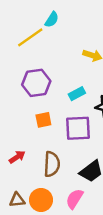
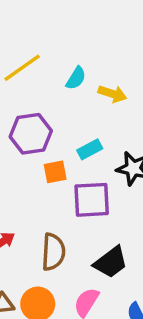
cyan semicircle: (52, 20) -> (76, 78), moved
orange square: (43, 120) -> (55, 172), moved

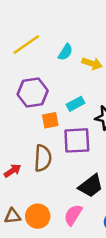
brown semicircle: (53, 252) -> (43, 158), moved

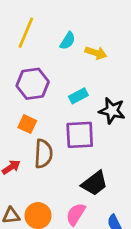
yellow line: (26, 44) -> (26, 33), turned -32
orange square: (50, 120) -> (27, 124), moved, turned 36

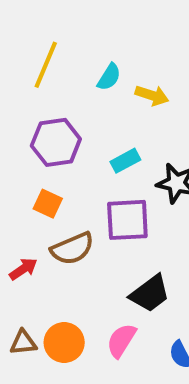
brown semicircle: (43, 154) -> (72, 249), turned 64

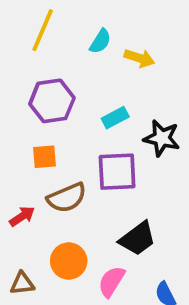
orange square: (48, 204) -> (44, 157), turned -30
orange circle: (64, 343) -> (69, 261), moved

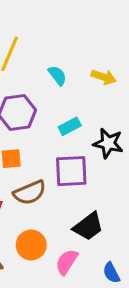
cyan semicircle: (100, 41) -> (57, 75), moved, turned -70
yellow arrow: (139, 58) -> (104, 77), moved

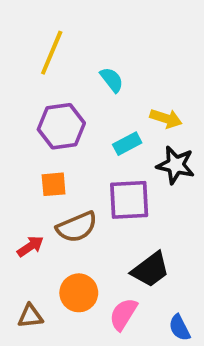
yellow arrow: (104, 77) -> (166, 118), moved

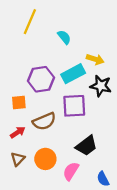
purple hexagon: (61, 126) -> (41, 79), moved
cyan rectangle: (127, 144) -> (73, 74), size x1.5
orange square: (54, 184) -> (19, 102), moved
brown triangle: (30, 316) -> (18, 159), moved, turned -40

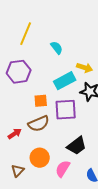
purple hexagon: (41, 79) -> (19, 72), moved
orange square: (19, 102) -> (41, 101), moved
brown triangle: (18, 159) -> (18, 171), moved

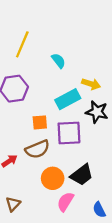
orange circle: (40, 158) -> (53, 178), moved

